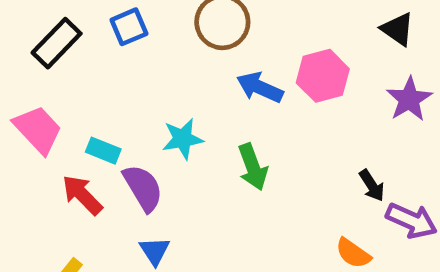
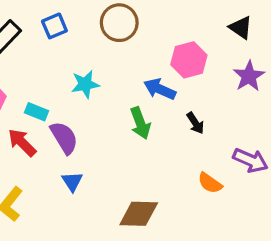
blue arrow: (260, 87) -> (160, 89), moved
cyan star: (183, 139) -> (85, 84), moved
black arrow: (372, 186) -> (195, 123), moved

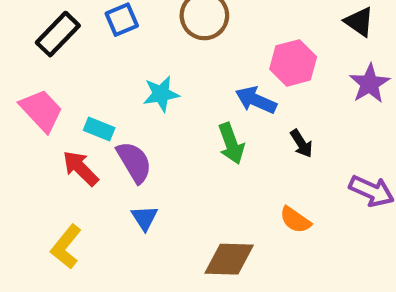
orange semicircle: (210, 183) -> (295, 220), moved

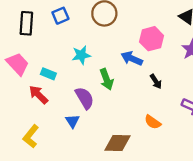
black rectangle: (58, 34) -> (26, 23), turned -40
green arrow: (231, 143) -> (107, 79), moved
purple semicircle: (134, 162) -> (85, 98), moved

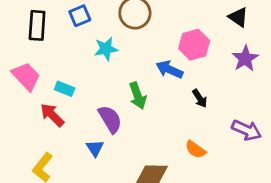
cyan star: (81, 55) -> (106, 49), moved

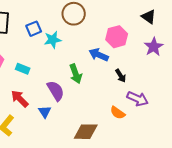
blue square: (80, 16) -> (34, 29), moved
red arrow: (52, 115) -> (20, 99), moved
purple arrow: (247, 130) -> (138, 99), moved

